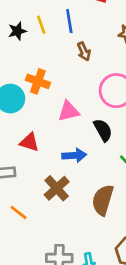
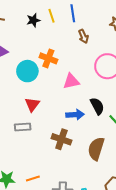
black semicircle: (103, 130) -> (97, 106), moved
red triangle: (29, 142) -> (32, 104), moved, turned 49
brown cross: (57, 188) -> (61, 139), turned -30
orange line: (19, 213) -> (33, 178), moved, turned -56

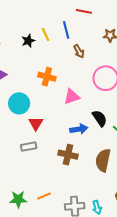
cyan circle: (27, 71) -> (19, 103), moved

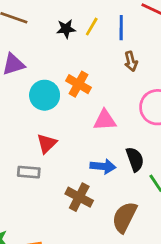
yellow line: (46, 34) -> (92, 27), turned 40
cyan circle: (19, 103) -> (45, 95), moved

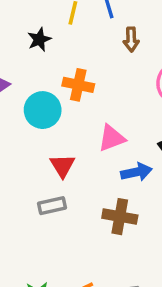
black star: (66, 29) -> (39, 39), moved
brown arrow: (131, 61) -> (131, 39), turned 30
pink triangle: (105, 120) -> (112, 138), moved

